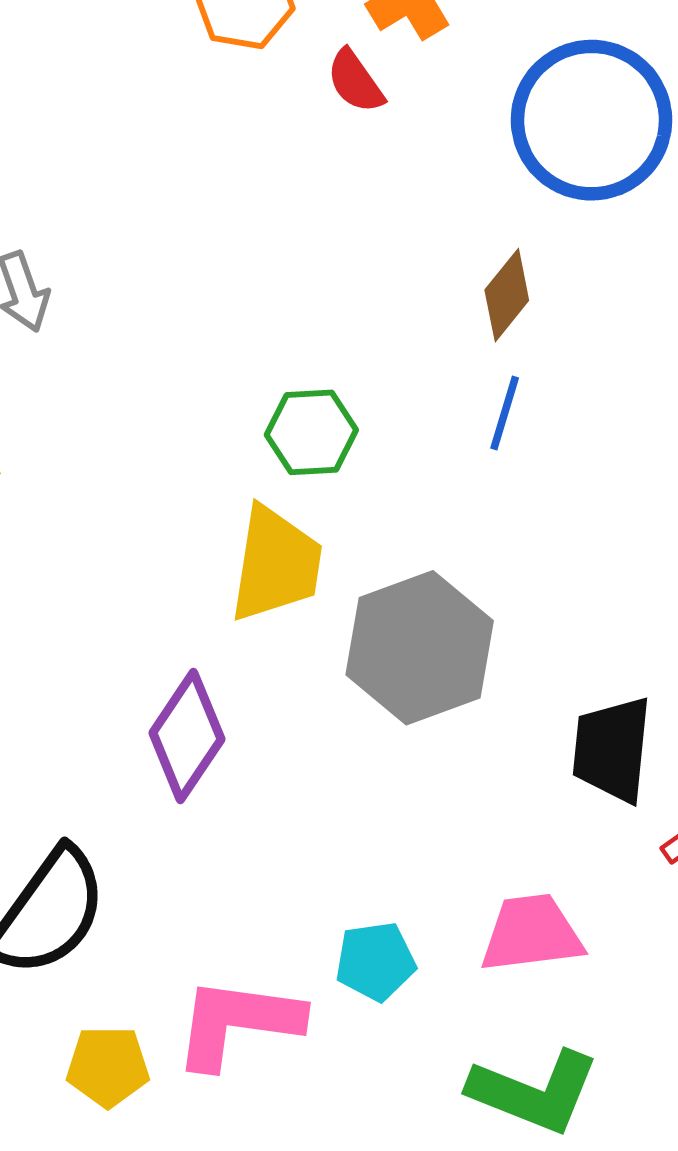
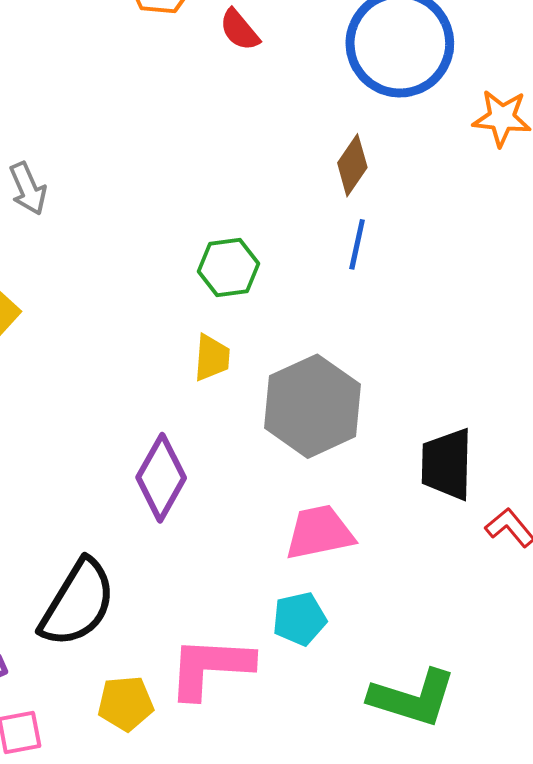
yellow trapezoid: (276, 564) -> (212, 358), size x0.6
pink trapezoid: (532, 933) -> (319, 532), moved

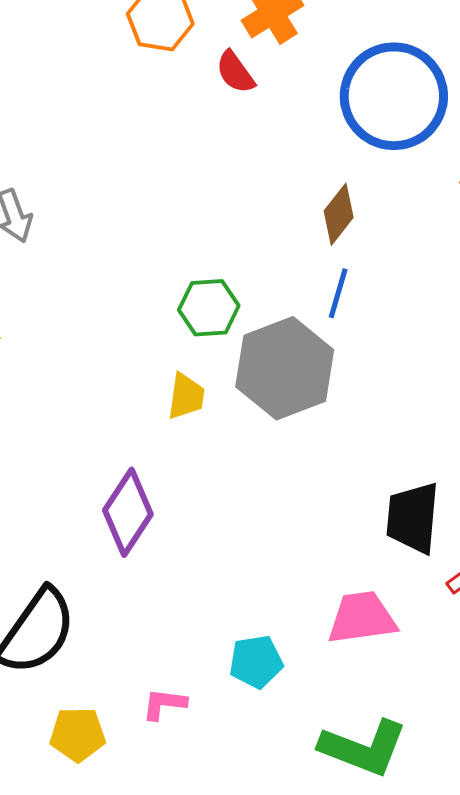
gray hexagon: (312, 406) -> (285, 368), moved
pink trapezoid: (319, 532) -> (362, 618), moved
pink L-shape: (210, 667) -> (164, 704), size x0.5

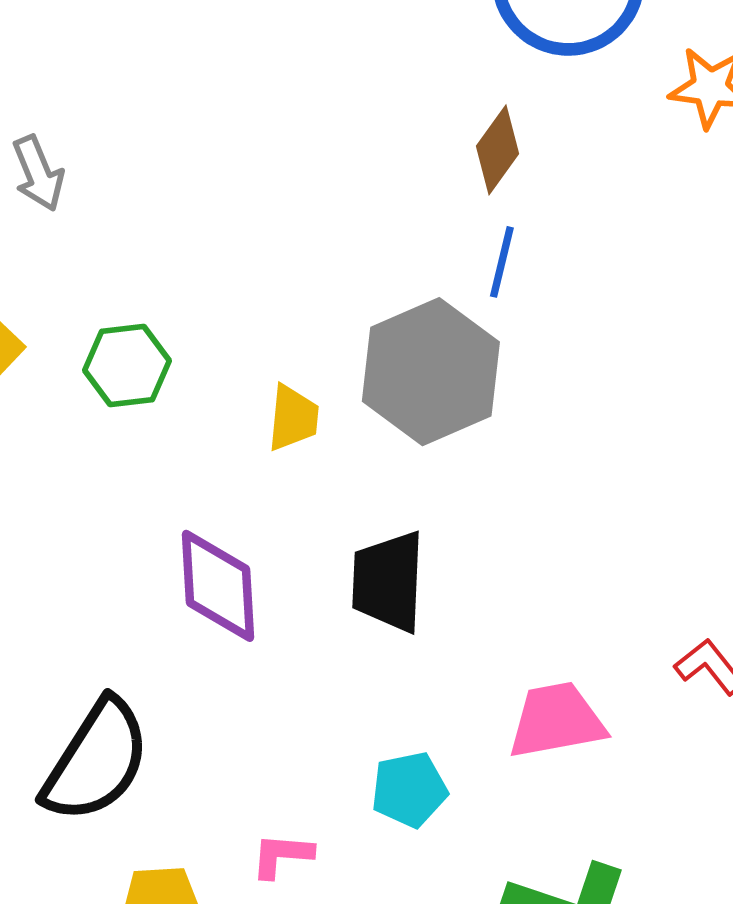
green hexagon: (209, 308) -> (127, 365), moved
purple diamond: (128, 512) -> (218, 586), turned -34
black trapezoid: (413, 518) -> (388, 581), moved

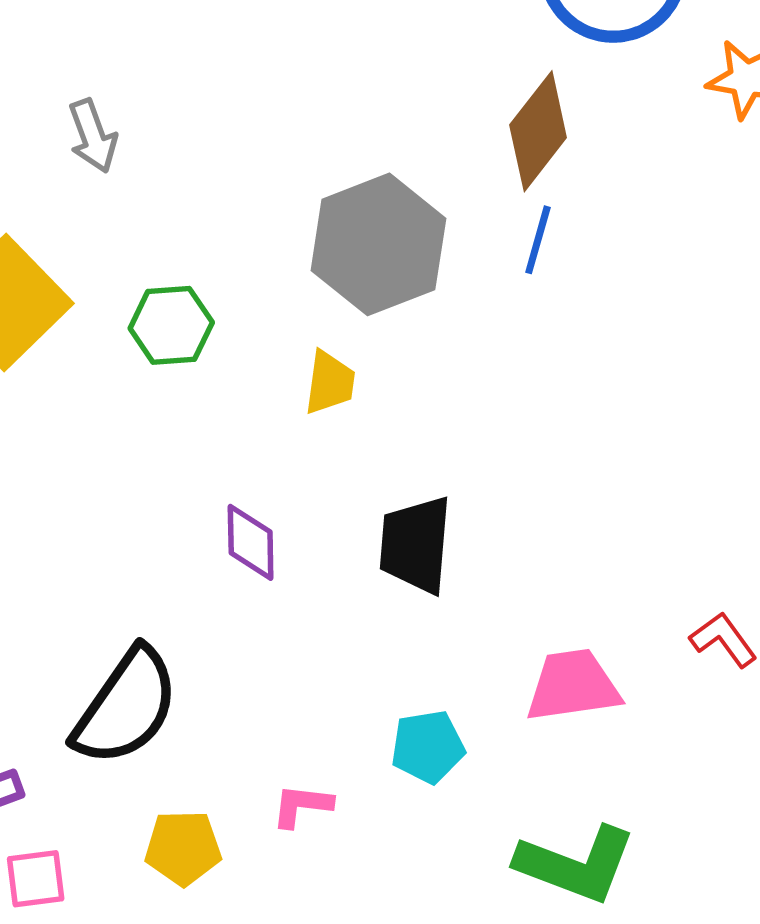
brown diamond: (498, 150) -> (538, 131), size x1.4
gray hexagon: (431, 372) -> (378, 244), moved
purple diamond: (218, 586) -> (251, 542), size x0.7

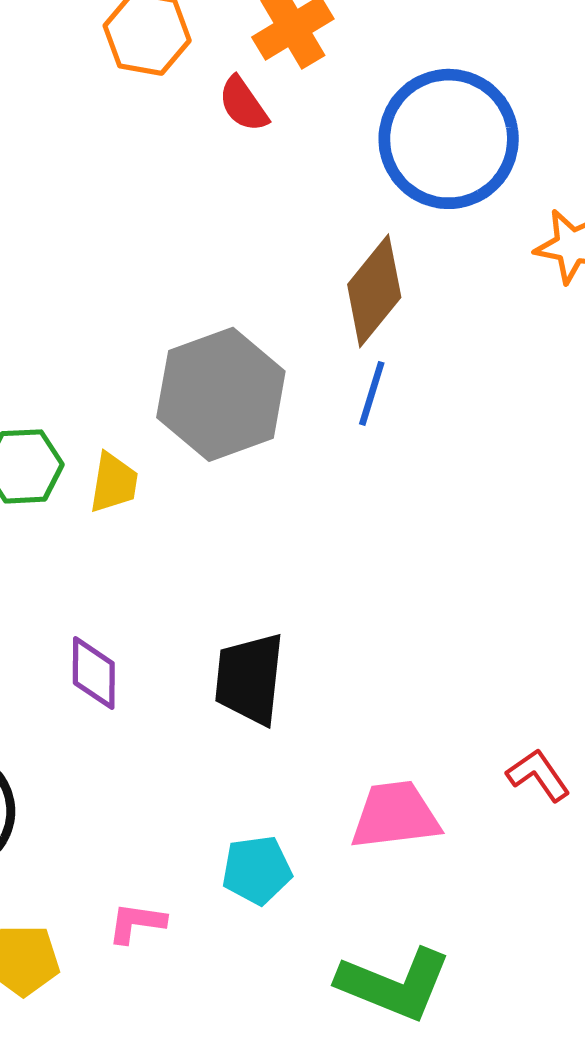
yellow trapezoid: (330, 383) -> (114, 483), moved

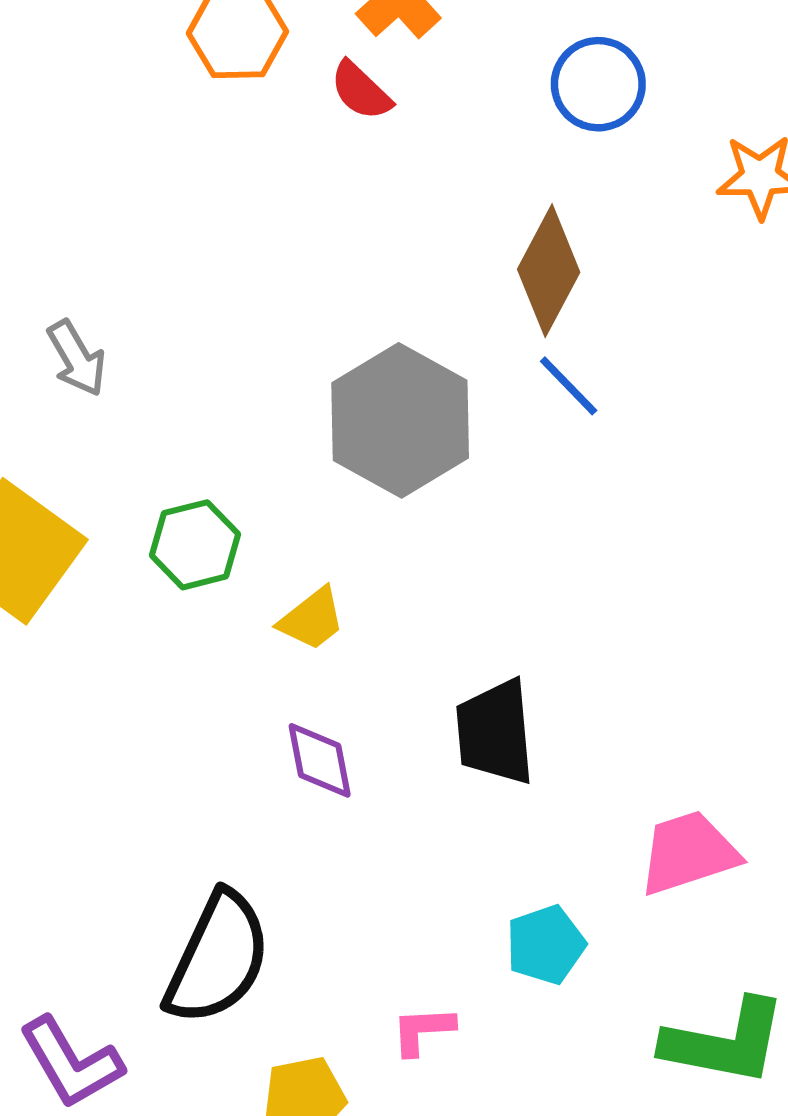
blue circle: (449, 139) -> (598, 84), size x0.6
blue line: (372, 393) -> (569, 386), turned -50
yellow trapezoid: (114, 483) -> (312, 619), moved, turned 54

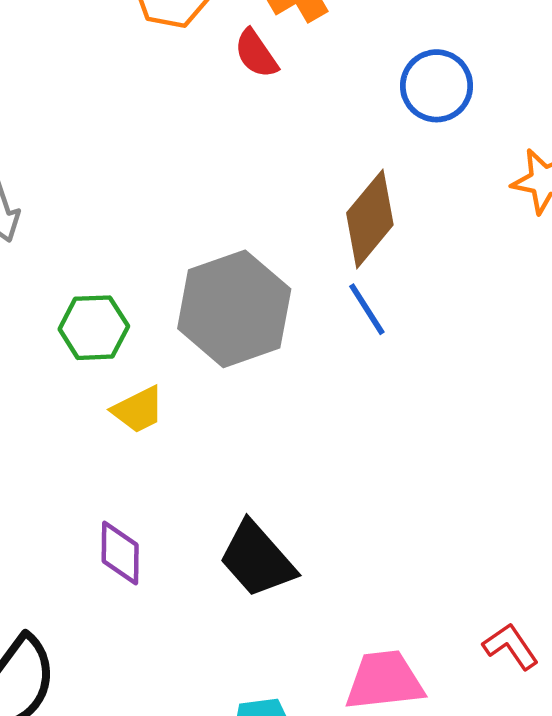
green hexagon: (195, 545) -> (94, 328), moved
yellow trapezoid: (312, 619) -> (138, 410), moved
black trapezoid: (495, 732) -> (257, 559), turned -48

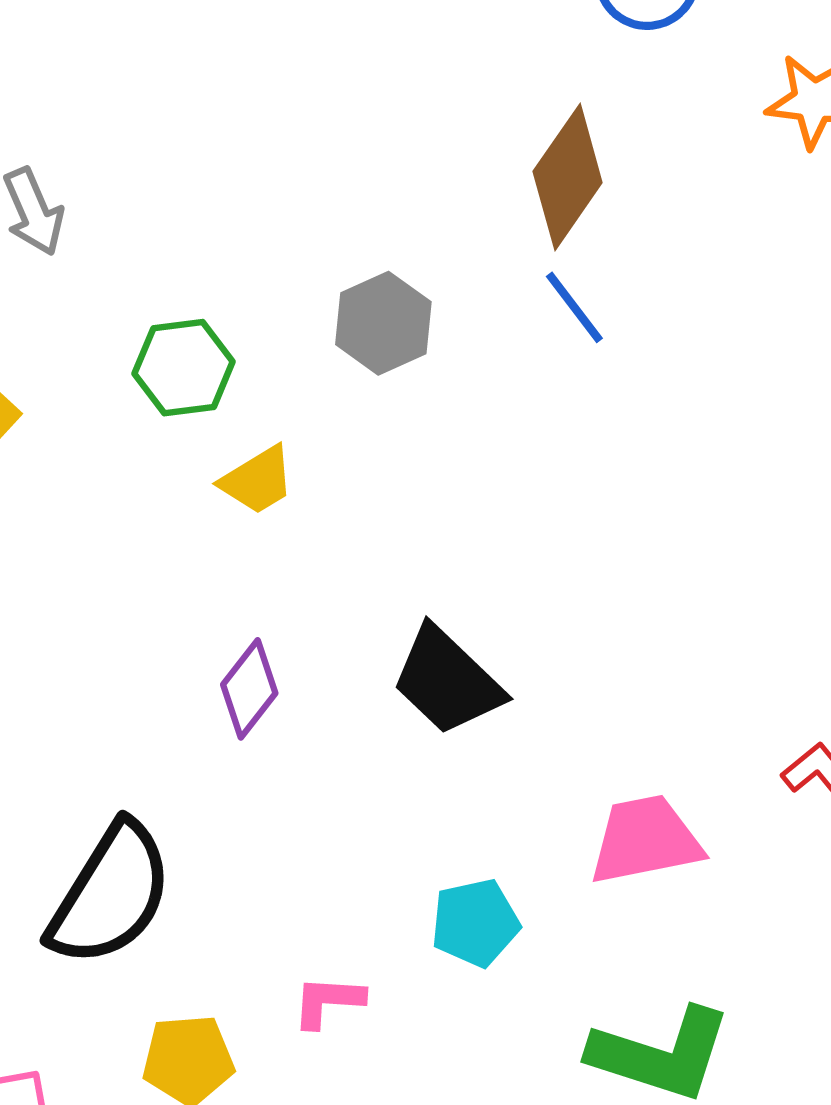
gray hexagon: (234, 309) -> (383, 323), size x0.6
purple diamond: (120, 553) -> (249, 689), turned 42

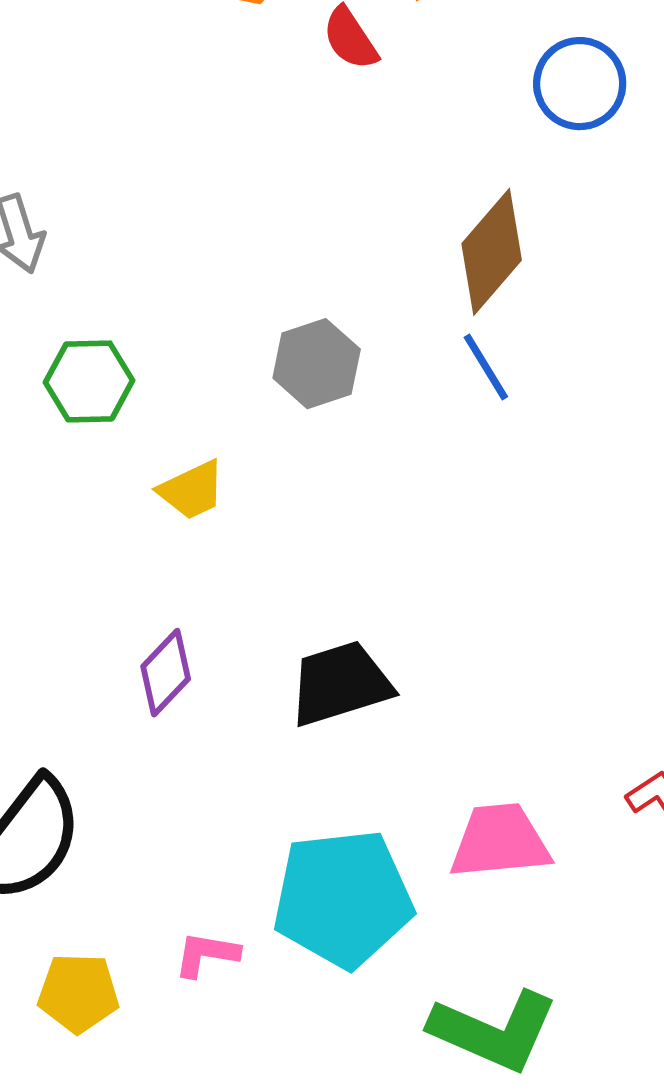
green hexagon: (184, 368) -> (89, 381), moved
black trapezoid: (447, 681) -> (340, 684), turned 113
cyan pentagon: (475, 923) -> (343, 899), size x1.8

